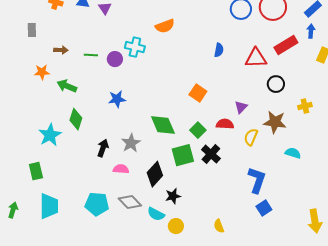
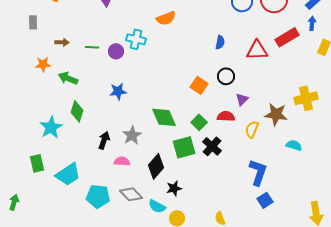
black circle: (276, 84) -> (226, 76), moved
yellow cross: (305, 106) -> (306, 98), size x1.6
cyan trapezoid: (49, 206) -> (68, 174), moved, turned 56

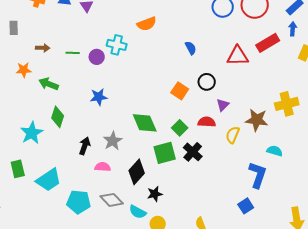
blue semicircle: (220, 42) -> (191, 48), moved, turned -40
blue L-shape: (258, 172) -> (258, 175), moved

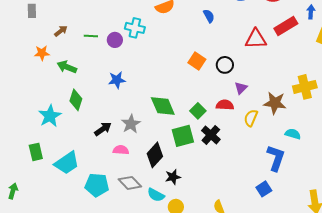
brown arrow: (43, 48) -> (61, 31), turned -40
blue semicircle: (191, 48) -> (209, 16), moved
orange square: (180, 91) -> (197, 61), moved
black arrow: (85, 146) -> (103, 129), turned 36

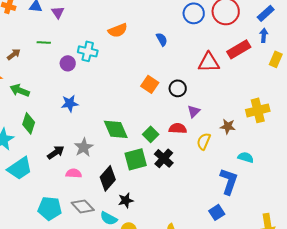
green line: (91, 36) -> (44, 42), moved
brown star: (275, 103) -> (228, 126), size x0.7
cyan trapezoid: (67, 163) -> (20, 168), moved

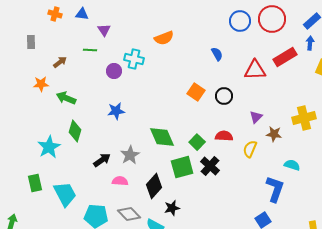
purple triangle: (58, 12) -> (104, 30), moved
blue semicircle: (162, 39) -> (217, 54), moved
purple triangle: (194, 111) -> (256, 117), moved
cyan trapezoid: (20, 168) -> (65, 194), moved, turned -84

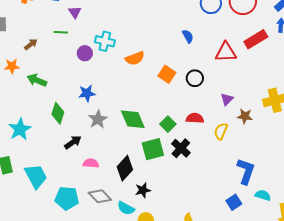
orange semicircle: (164, 38) -> (135, 58), moved
green diamond: (75, 131) -> (58, 113), moved
gray star: (130, 155) -> (98, 119), moved
cyan semicircle: (292, 165) -> (263, 195), moved

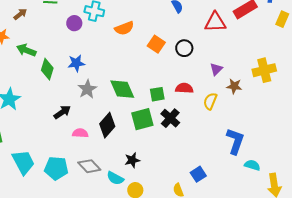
green diamond: (58, 113) -> (47, 69), moved
green square: (168, 124) -> (157, 94), turned 35
black diamond: (125, 168) -> (107, 125), moved
cyan trapezoid: (36, 176) -> (23, 162), moved
blue square: (234, 202) -> (198, 174), moved

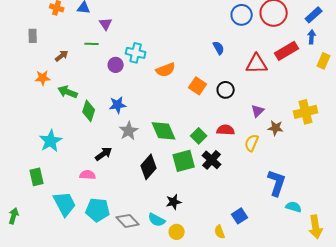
green square: (157, 94) -> (199, 136), turned -35
pink semicircle: (80, 133) -> (88, 175), moved
gray diamond: (89, 166) -> (128, 221), moved

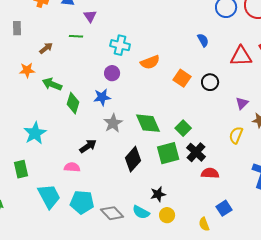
purple circle: (116, 65) -> (112, 73), moved
red semicircle: (226, 130) -> (210, 173), moved
yellow circle: (177, 232) -> (167, 215), moved

